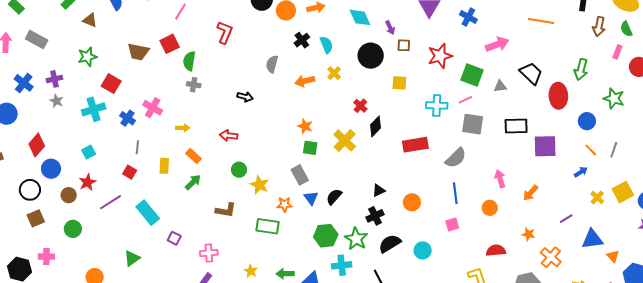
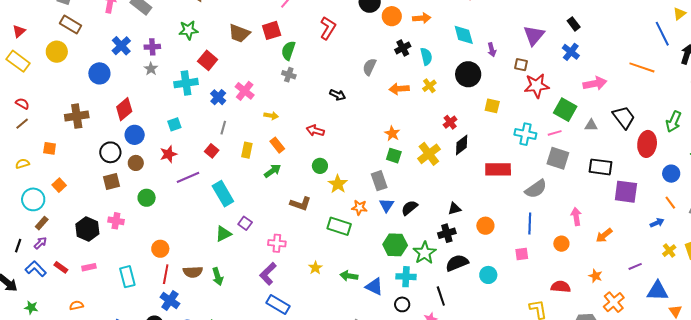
brown square: (404, 45) -> (521, 65), moved
brown circle: (69, 195) -> (136, 163), moved
green triangle: (132, 258) -> (223, 234), moved

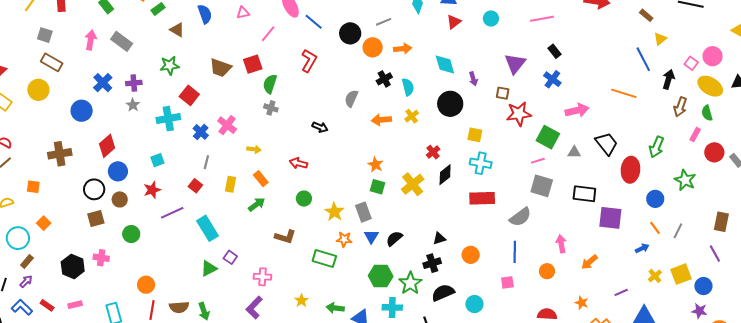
cyan cross: (525, 134) -> (481, 163), moved
yellow star: (338, 184) -> (334, 212), moved

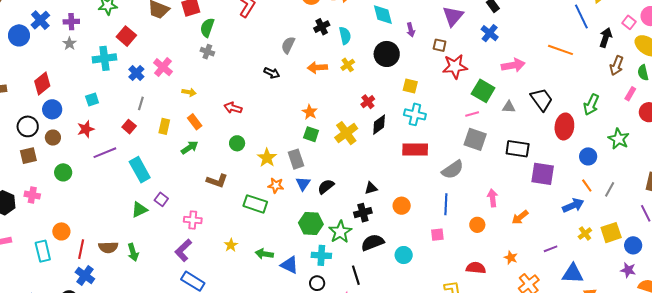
blue circle: (82, 111) -> (19, 35), moved
black arrow: (320, 127) -> (272, 73), moved
blue arrow: (642, 248) -> (573, 205), size x1.5
orange circle: (146, 285) -> (61, 231), moved

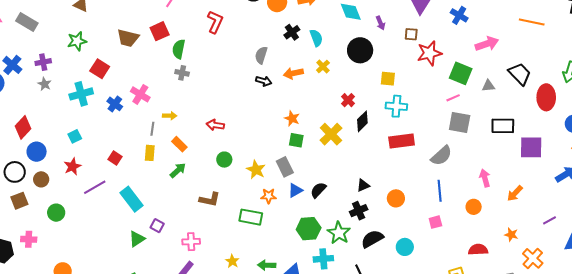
black arrow: (272, 73) -> (264, 81), moved
gray line: (141, 103) -> (152, 129), moved
blue triangle: (303, 184) -> (295, 190), turned 35

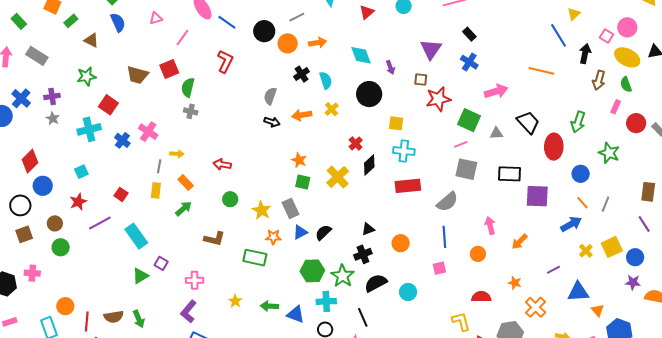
brown circle: (41, 179) -> (55, 223), moved

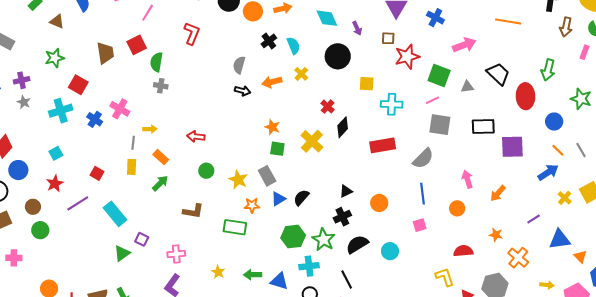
brown trapezoid: (137, 75) -> (105, 53), turned -110
cyan cross: (404, 151) -> (392, 104), moved
gray line: (606, 204) -> (581, 150), turned -49

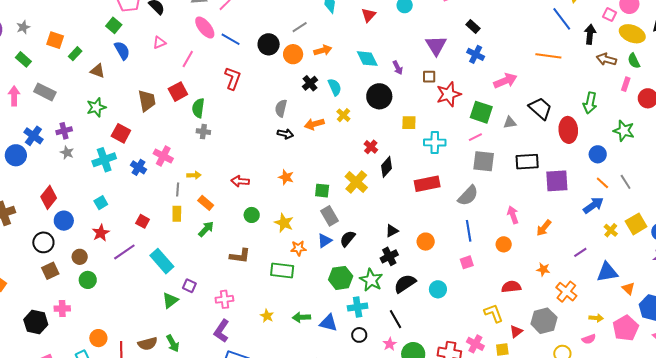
brown arrow: (566, 27) -> (606, 59), turned 96
orange star: (272, 127) -> (286, 177), moved
gray rectangle: (267, 176) -> (329, 216), moved

